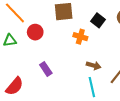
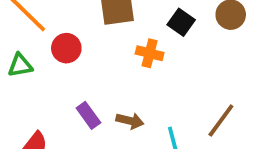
brown arrow: (94, 65) -> (130, 121), moved

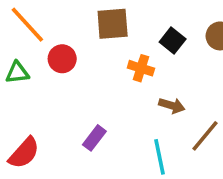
purple rectangle: (88, 115) -> (94, 138), moved, turned 70
brown arrow: (130, 121) -> (172, 106), moved

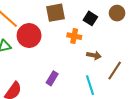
red circle: (62, 59) -> (29, 36), size x1.5

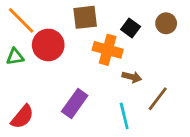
orange cross: (74, 36) -> (108, 50), size x1.5
purple rectangle: (52, 78) -> (75, 103), size x1.5

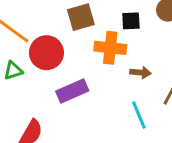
black square: (131, 28) -> (131, 21), turned -30
purple rectangle: (75, 103) -> (72, 91), moved, turned 40

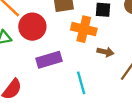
cyan line: (139, 115) -> (81, 83), moved

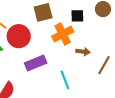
orange cross: (84, 29) -> (63, 34), turned -35

